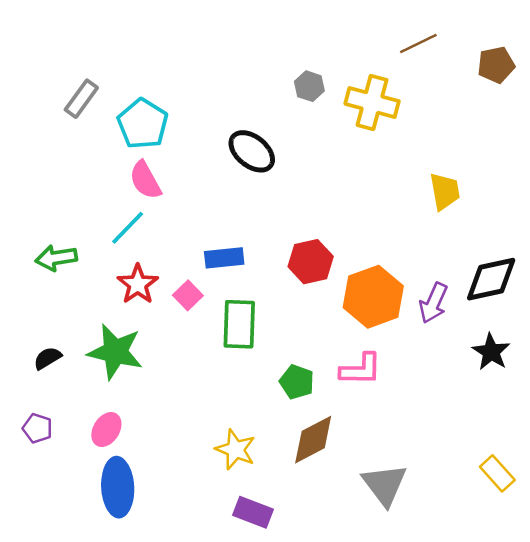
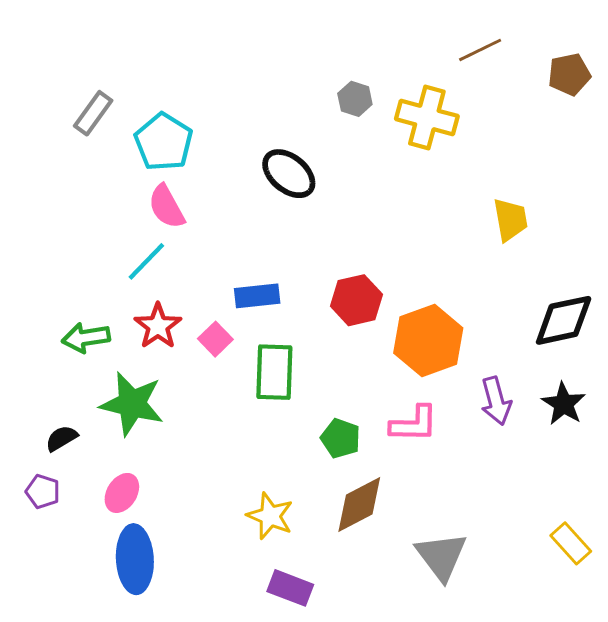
green arrow: (56, 258) -> (86, 338), moved
purple arrow: (433, 303) -> (496, 401), moved, turned -39
black semicircle: (48, 358) -> (61, 438), moved

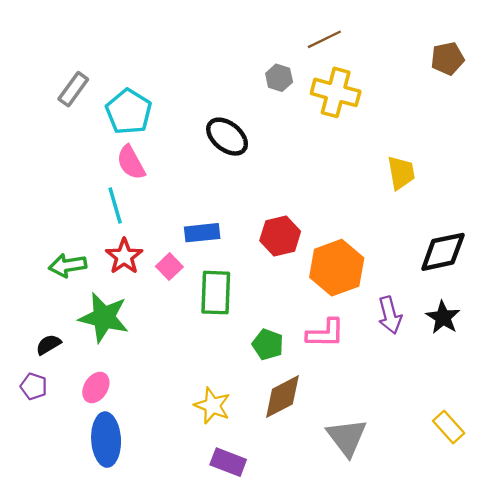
brown line: (480, 50) -> (324, 39), moved
cyan line: (146, 261) -> (115, 205), turned -60

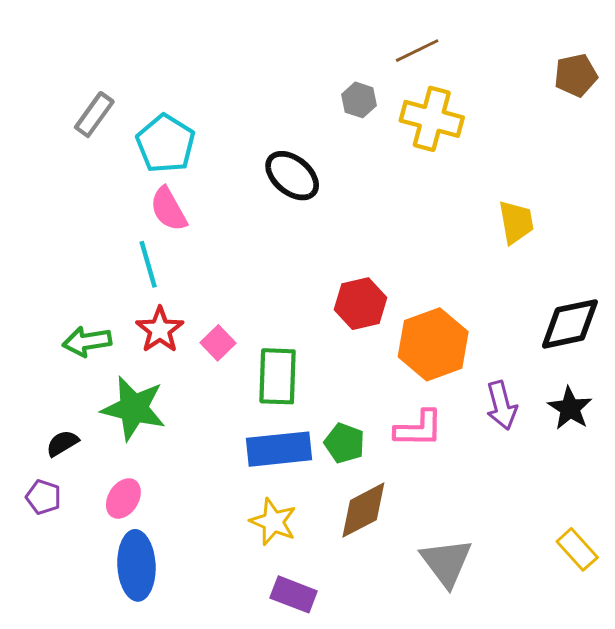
blue rectangle: (202, 233) -> (279, 449), moved, size x1.4

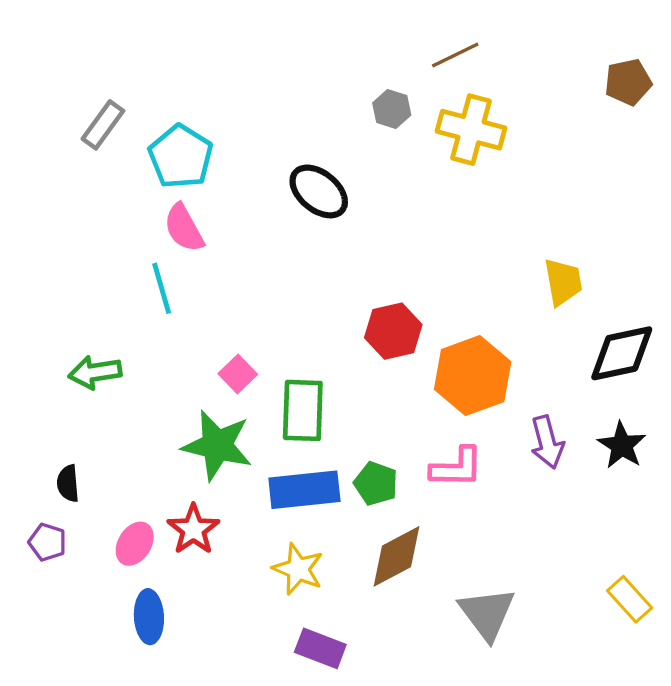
yellow trapezoid: (516, 222) -> (563, 282), moved
red star: (160, 330) -> (193, 529), moved
green star: (134, 408) -> (217, 445), moved
black semicircle: (62, 443) -> (68, 483), turned -64
blue ellipse: (136, 565) -> (149, 617), size x0.7

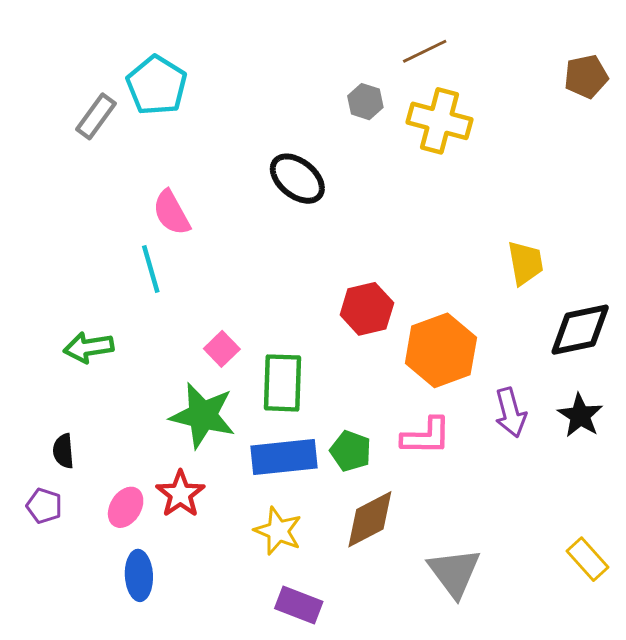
cyan pentagon: (181, 157) -> (157, 85), moved

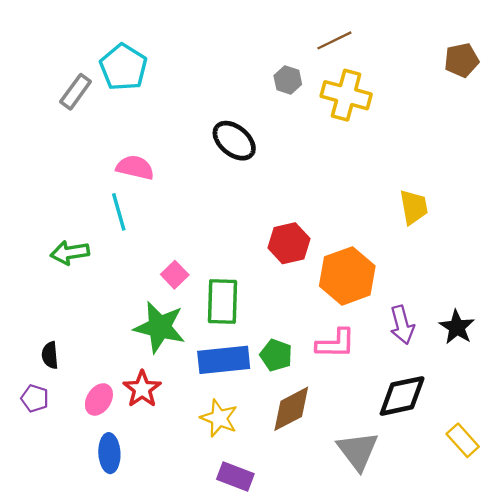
pink semicircle: (171, 213) -> (135, 167), turned 132
black diamond: (580, 330) -> (402, 396), moved
green arrow: (89, 347) -> (70, 253), moved

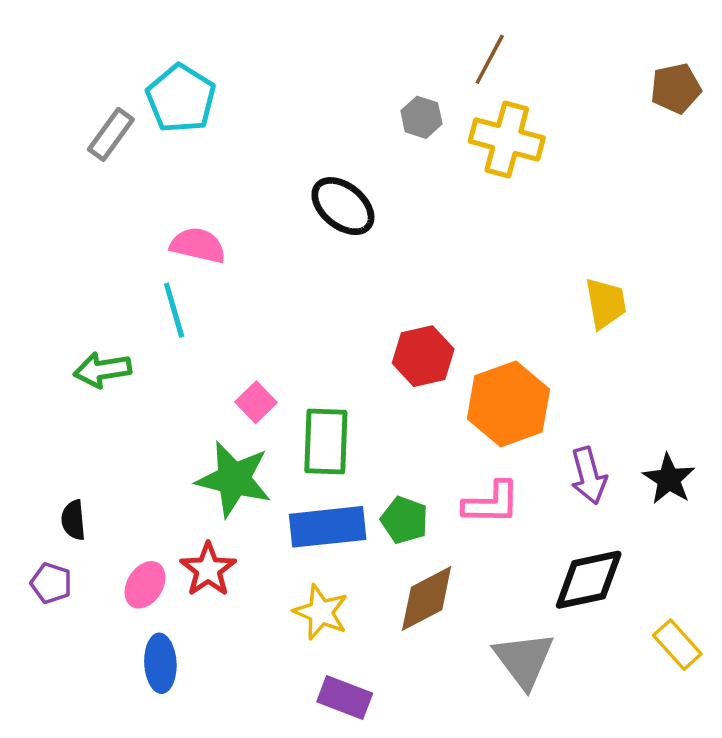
brown line: (334, 40) -> (490, 59), turned -36

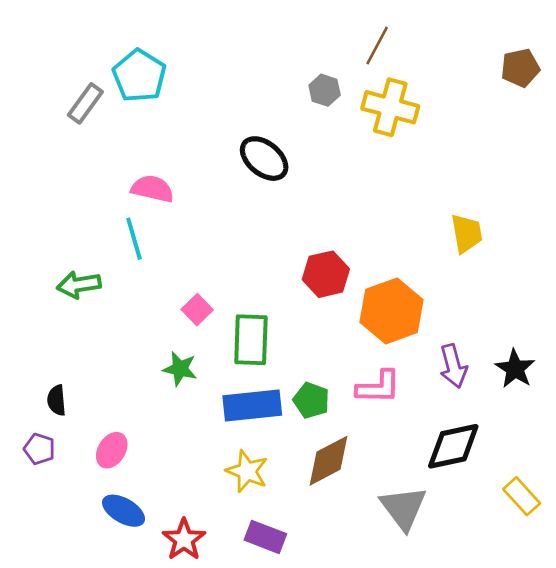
green star: (234, 479) -> (180, 369), size x0.6
red star: (208, 569) -> (184, 540), moved
blue ellipse: (160, 663) -> (124, 511), turned -57

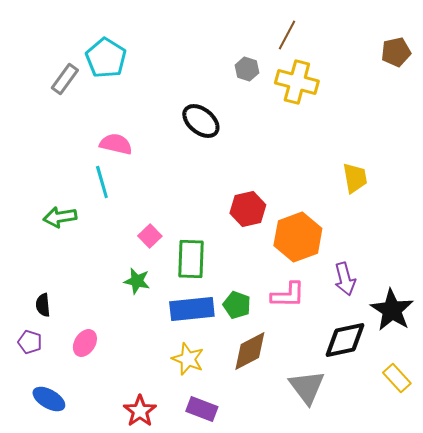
black star: (515, 369) -> (392, 310), moved, size x1.4
blue ellipse: (124, 511) -> (49, 399), moved

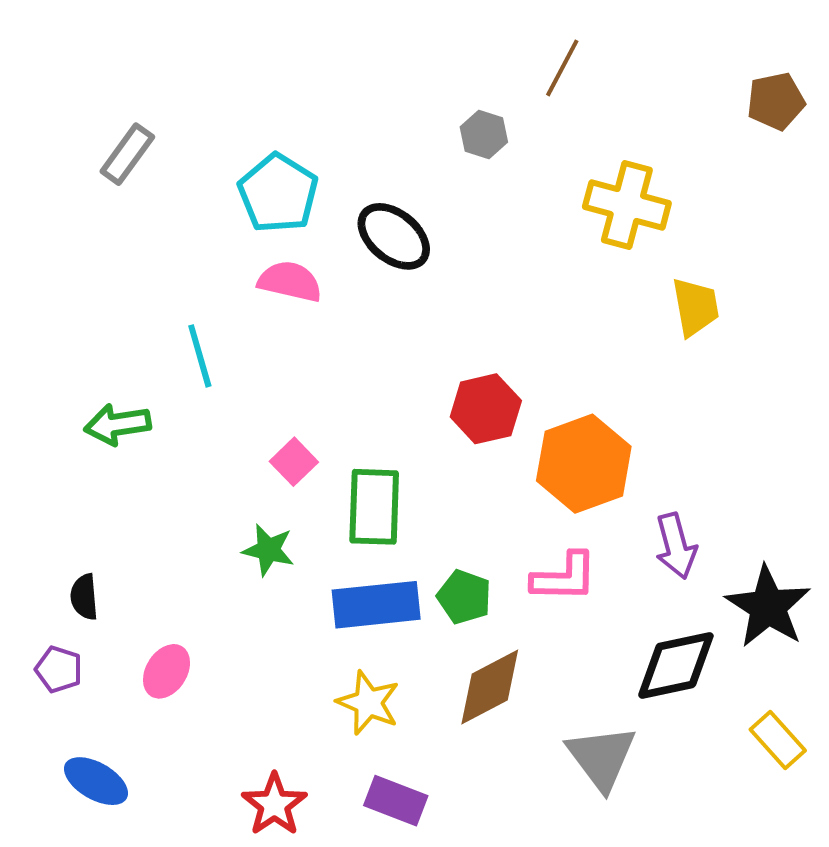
cyan pentagon: (106, 58) -> (278, 193), moved
yellow cross: (297, 82) -> (627, 205), moved
pink semicircle: (116, 144) -> (290, 281), moved
yellow trapezoid: (355, 178) -> (695, 307), moved

